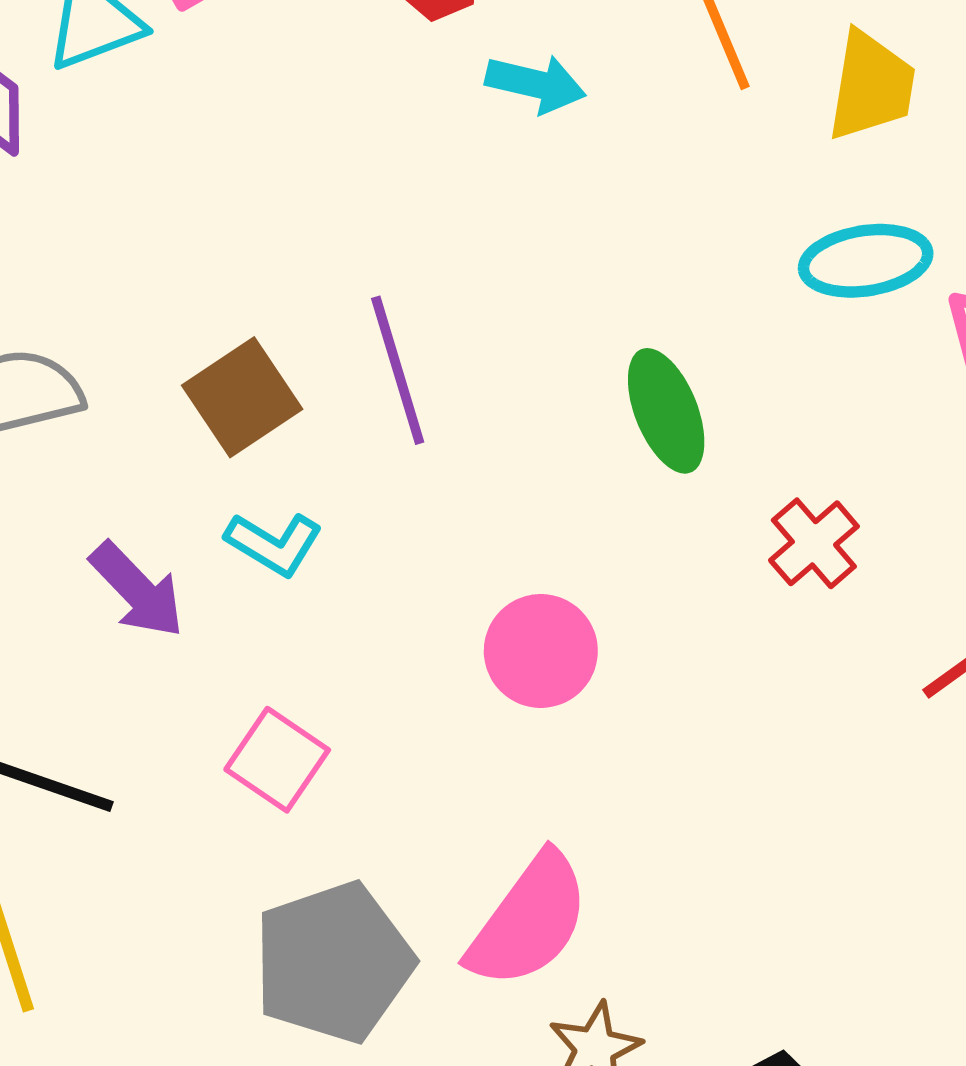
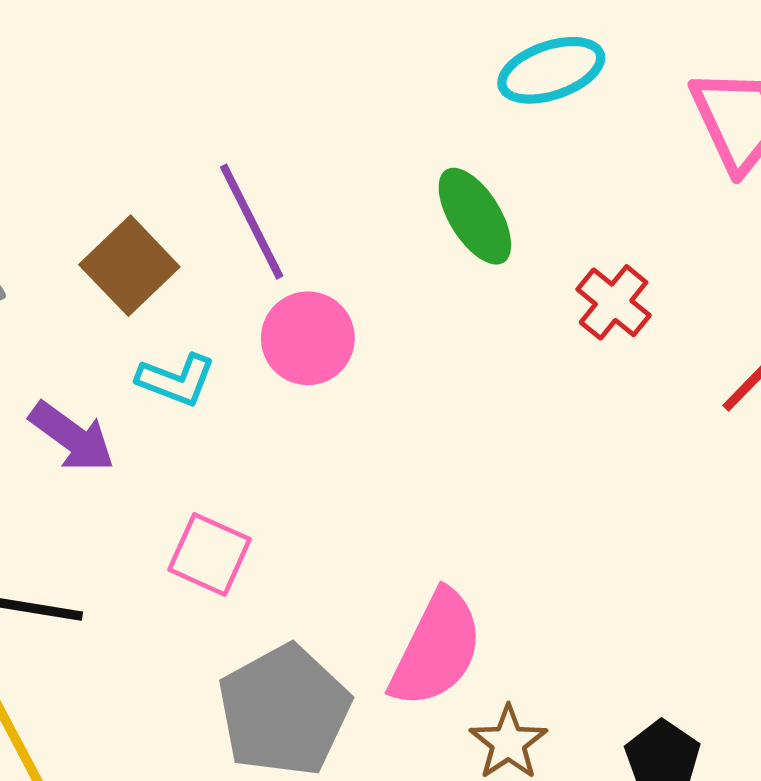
cyan ellipse: (866, 261) -> (551, 70), moved
pink circle: (541, 651) -> (308, 338), moved

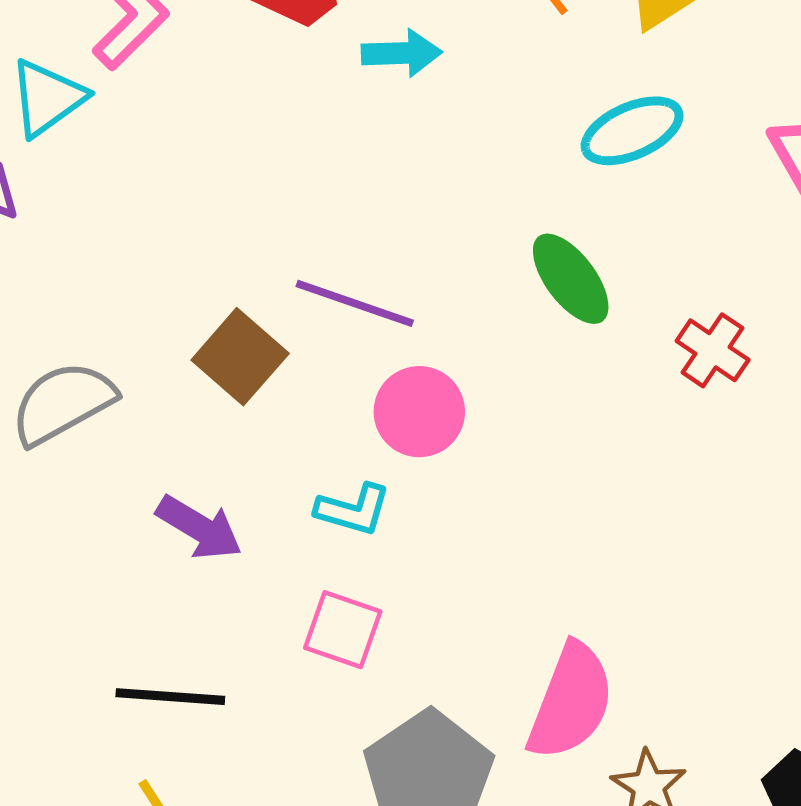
purple line: (252, 222) -> (355, 303), turned -39
cyan L-shape: (176, 380) -> (353, 510), moved

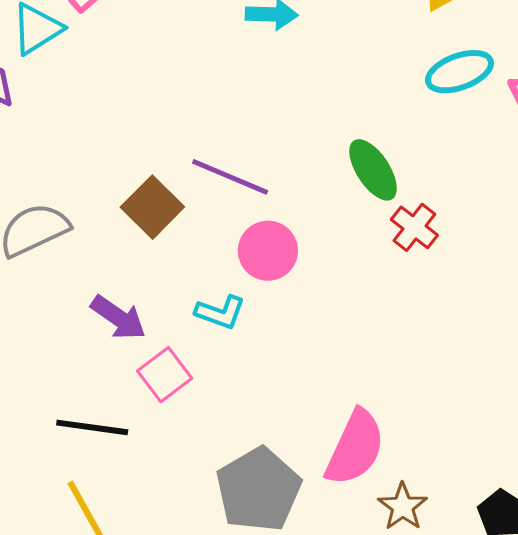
cyan ellipse: (632, 131) -> (459, 72), moved
red cross: (713, 350) -> (414, 227), moved
pink square: (343, 630) -> (165, 375), moved, turned 30

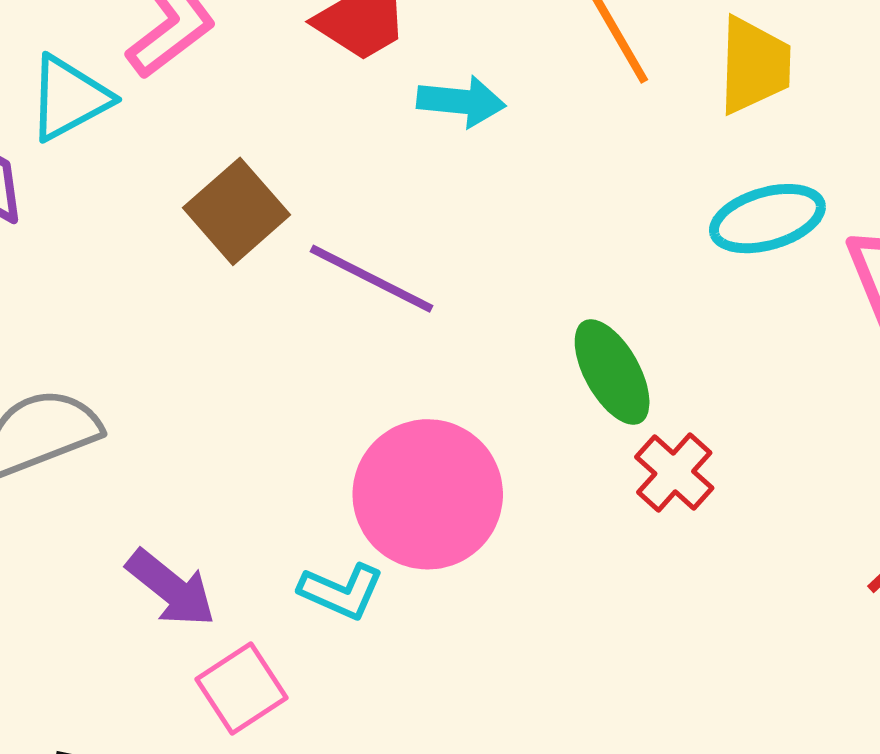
purple line: (230, 177) -> (371, 279), moved
brown square: (152, 207) -> (237, 211), moved
pink circle: (268, 251) -> (428, 494), size x1.5

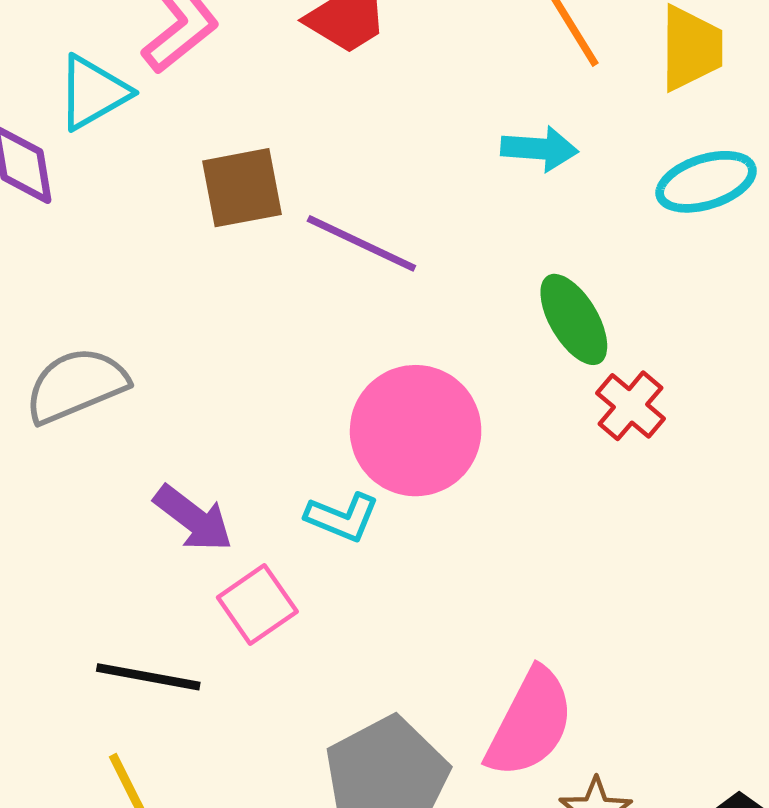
cyan arrow: (461, 101) -> (540, 149), moved
brown square: (237, 211) -> (242, 188), turned 32

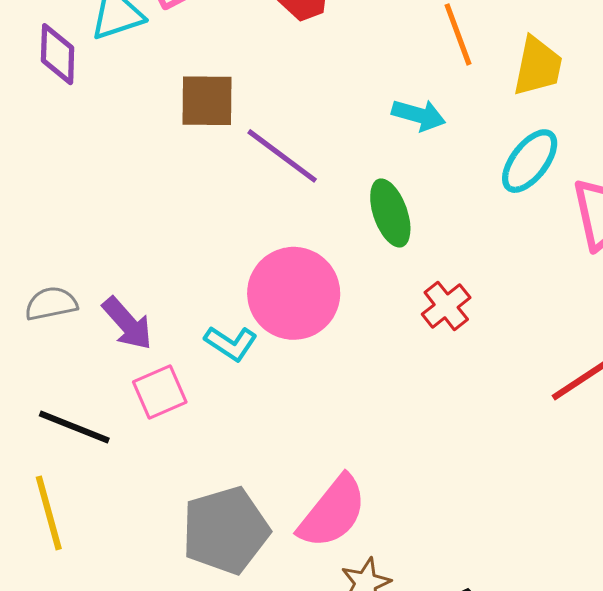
cyan ellipse: (706, 182) -> (530, 161), turned -46
green ellipse: (574, 319) -> (390, 213), moved
gray semicircle: (76, 385) -> (51, 304), moved, size x0.7

